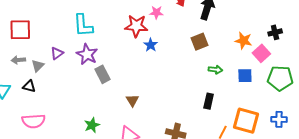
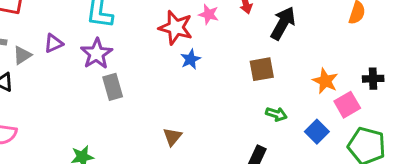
blue square: (245, 76) -> (317, 132), turned 35
brown triangle: (132, 100) -> (172, 137), moved

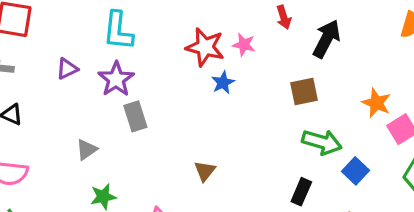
pink star: (209, 14) -> (244, 45), moved
gray triangle: (22, 55) -> (87, 150), moved
green arrow: (276, 114) -> (322, 142), size x1.6
blue square: (317, 132) -> (356, 171), moved

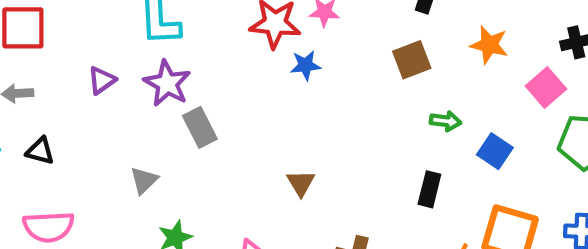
blue star: (223, 83) -> (305, 65), turned 30
orange star: (376, 103) -> (489, 45), moved
green arrow: (322, 142) -> (445, 121), size x0.6

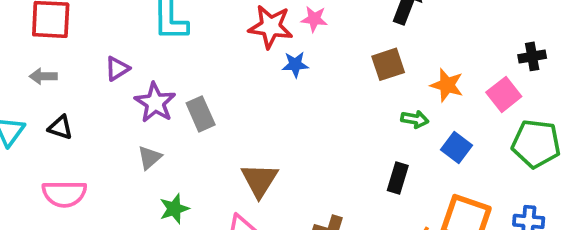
orange star: (489, 45) -> (447, 85), moved
purple star: (167, 83) -> (155, 103), moved
brown triangle: (301, 183) -> (259, 180), moved, size x1.5

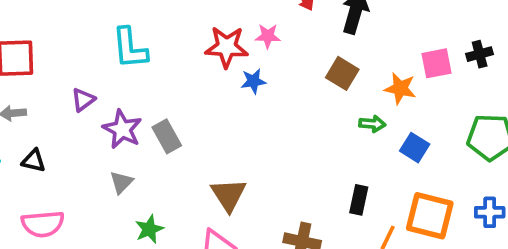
brown square: (388, 64) -> (342, 73), turned -36
pink square: (504, 94) -> (436, 63), moved, turned 32
black rectangle: (398, 178) -> (359, 200), moved

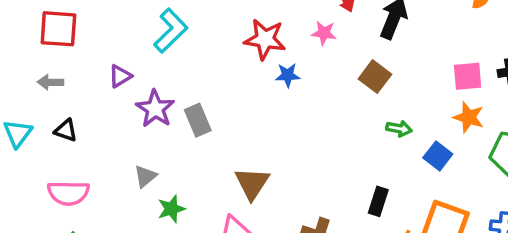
pink star: (268, 36) -> (324, 33), moved
cyan L-shape: (130, 48) -> (171, 31), turned -135
orange star: (400, 88) -> (469, 117), moved
gray triangle: (121, 182) -> (145, 176), moved

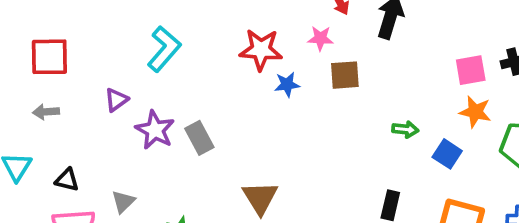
brown square: (375, 77) -> (345, 75), moved, turned -36
black triangle: (66, 131) -> (67, 180), moved
gray triangle: (145, 176) -> (123, 202), moved

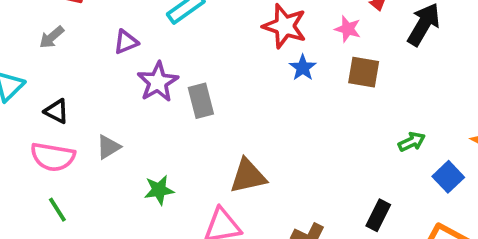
blue star: (287, 84) -> (303, 68), turned 30
gray arrow: (46, 112) -> (52, 37), turned -50
green arrow: (405, 129) -> (412, 142), turned -45
brown triangle: (260, 198) -> (248, 176), turned 36

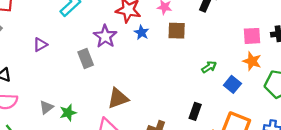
purple triangle: (126, 42) -> (40, 45), moved
purple star: (158, 82) -> (105, 36), moved
gray triangle: (108, 147) -> (46, 107), moved

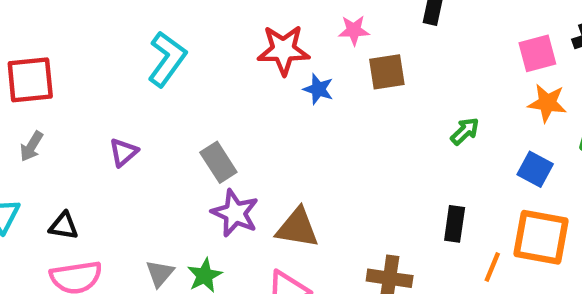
purple star: (105, 36) -> (235, 213), moved
blue square: (232, 84) -> (535, 169), moved
brown triangle: (118, 98) -> (297, 228), turned 40

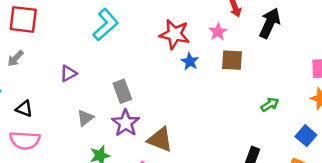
pink star: (354, 30) -> (218, 32), turned 30
gray triangle: (160, 273) -> (85, 118), moved

